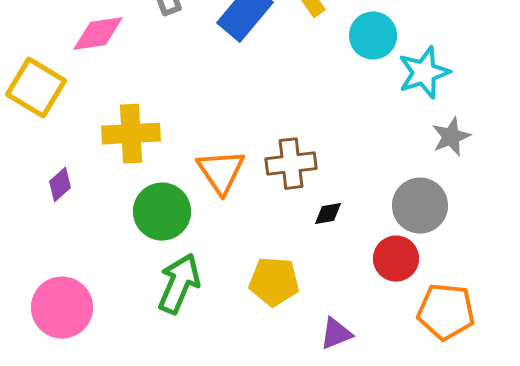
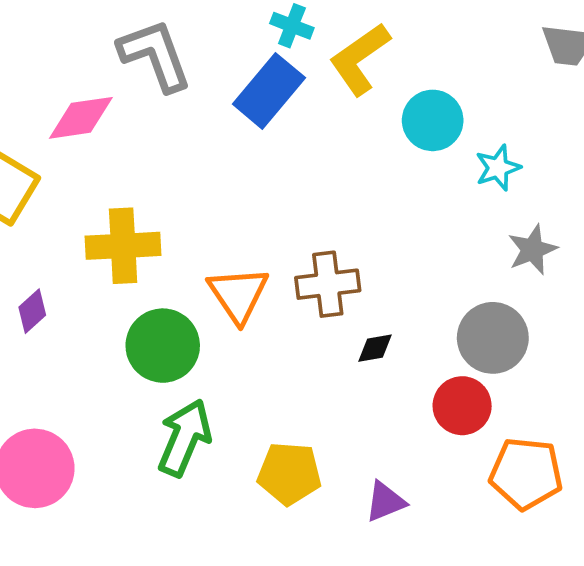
cyan star: (424, 73) -> (498, 168), size x0.7
yellow pentagon: (274, 282) -> (289, 474), moved

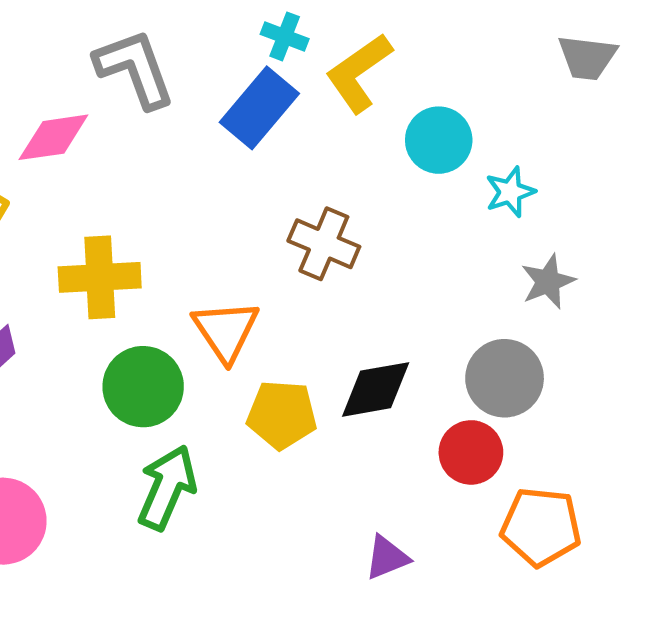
brown cross: (328, 284) -> (324, 244), moved, turned 30
black diamond: (375, 348) -> (376, 389), size x1.8
yellow pentagon: (289, 474) -> (282, 415), moved

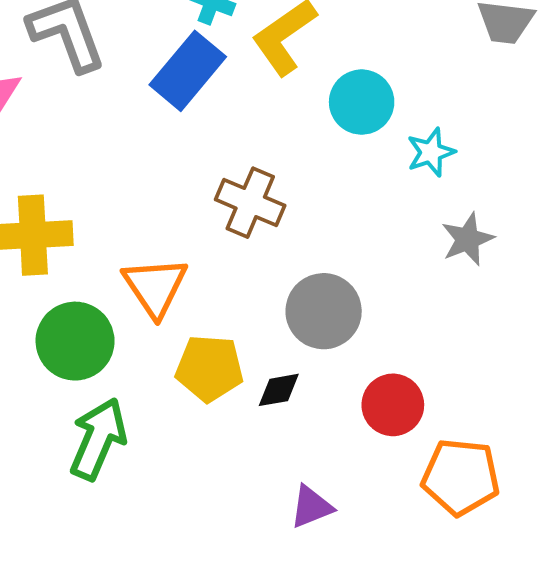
gray circle: (505, 378) -> (324, 311), moved
black diamond: (376, 389) -> (279, 390), moved, size x0.6

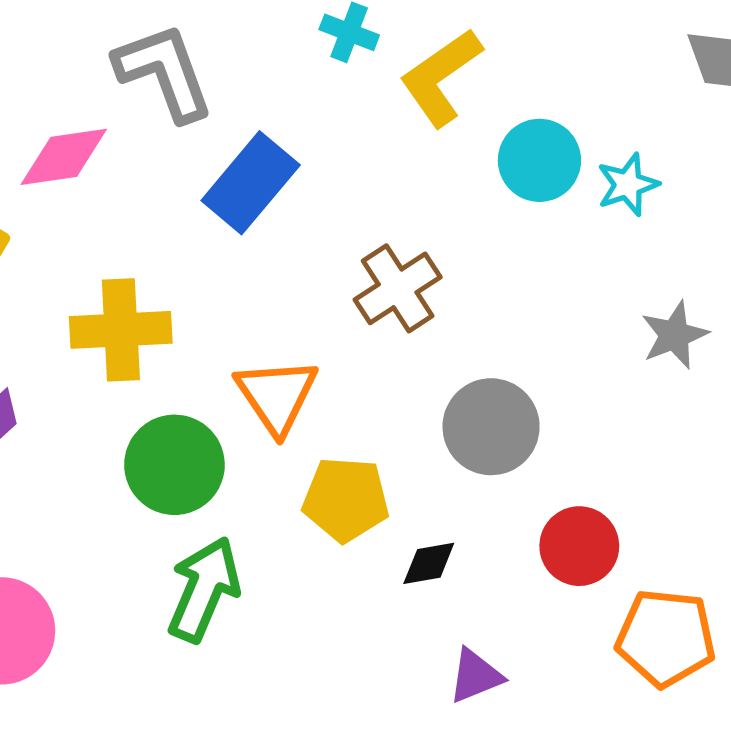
blue rectangle: (188, 71) -> (251, 183), moved
cyan star: (431, 152) -> (628, 185), moved
brown cross: (250, 203) -> (398, 288), turned 34
black diamond: (279, 390) -> (429, 563), moved

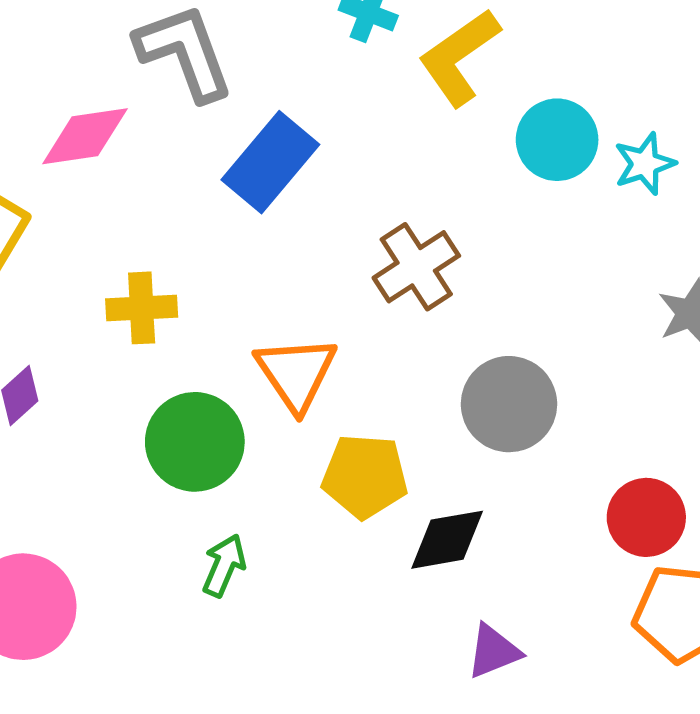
yellow cross: (121, 330) -> (142, 308), size x0.7
red circle: (579, 546) -> (646, 517), moved
black diamond: (429, 563) -> (447, 540), size x1.4
green arrow: (204, 589) -> (224, 565), size x0.6

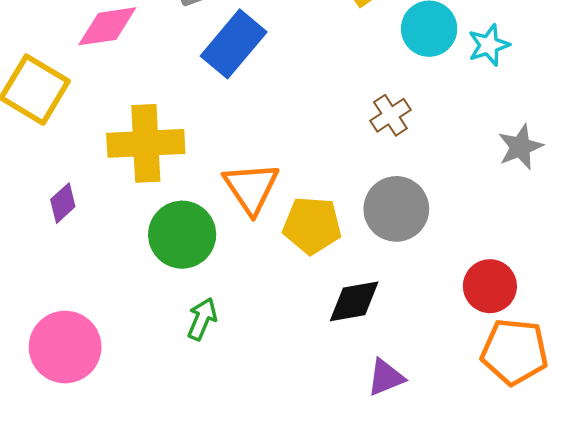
brown cross: (416, 267) -> (390, 115), moved, size x0.7
yellow cross: (142, 308) -> (146, 143), size x1.6
yellow pentagon: (365, 476) -> (312, 225), moved

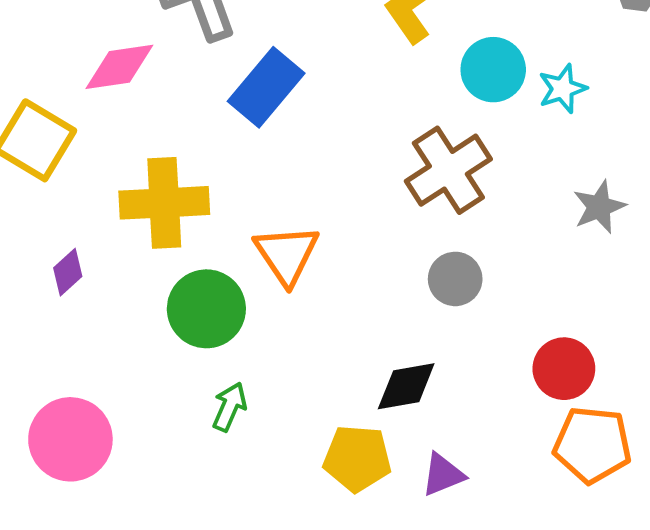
brown cross: (390, 115) -> (448, 170), size x1.8
gray circle: (396, 209) -> (455, 279), size x0.7
yellow pentagon: (312, 225) -> (357, 458), moved

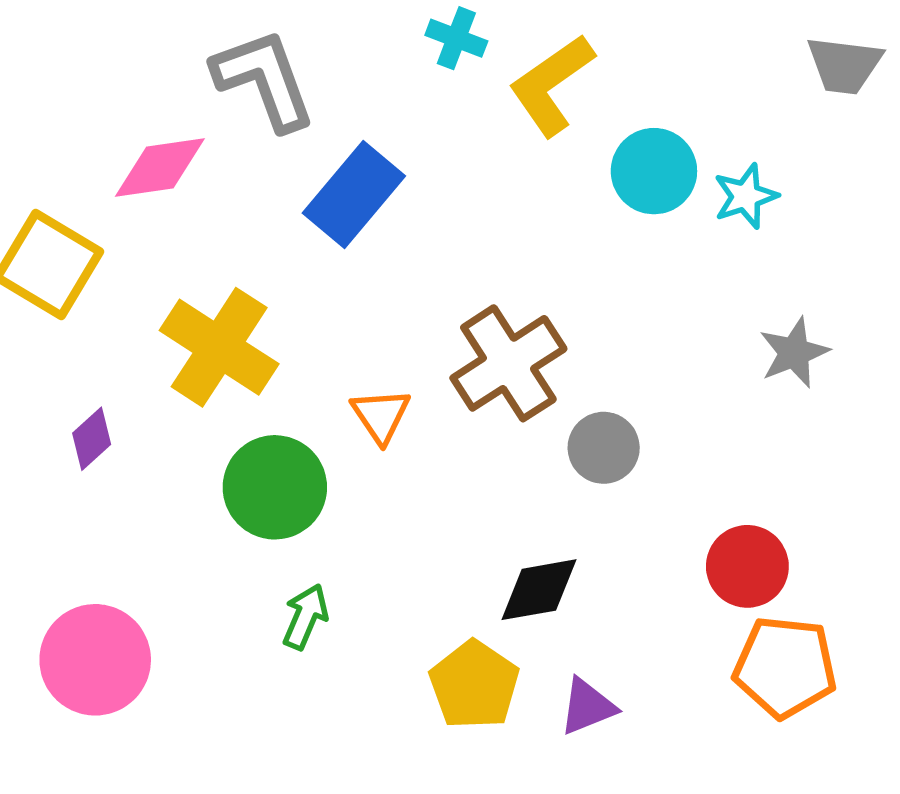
brown cross: (448, 170) -> (508, 363), moved
yellow cross: (164, 203) -> (219, 347), turned 36
orange triangle: (287, 254) -> (381, 415), size x0.7
yellow pentagon: (357, 458) -> (474, 685), turned 30

